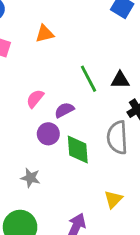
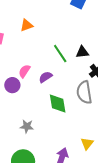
purple circle: (48, 134) -> (12, 85), moved
yellow triangle: (113, 199) -> (87, 143), moved

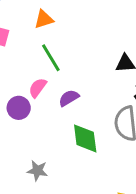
green line: (60, 54) -> (51, 58), moved

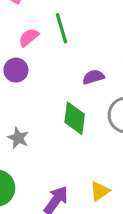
pink semicircle: (38, 88) -> (29, 37), moved
purple semicircle: (69, 98) -> (93, 77), moved

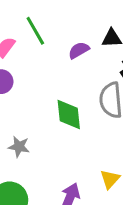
purple semicircle: (93, 77) -> (79, 50), moved

